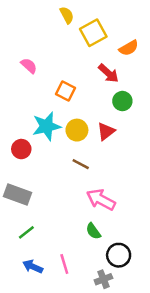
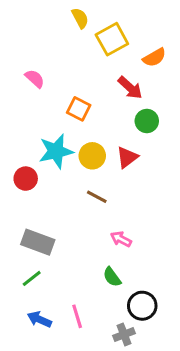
gray rectangle: (18, 195) -> (38, 242), moved
pink arrow: (101, 200) -> (121, 239), size x0.6

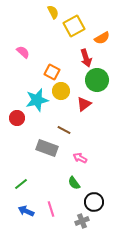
red arrow: (130, 88) -> (86, 58), turned 30
green circle: (147, 121) -> (97, 80), size x1.5
yellow circle: (92, 156) -> (61, 91), moved
gray rectangle: (38, 242) -> (47, 148), moved

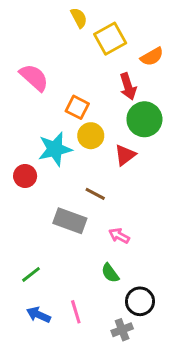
pink semicircle: (23, 52) -> (34, 77), size x1.5

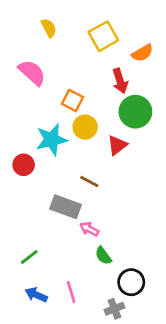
yellow semicircle: (79, 18) -> (49, 28), moved
pink arrow: (119, 236) -> (89, 229), moved

